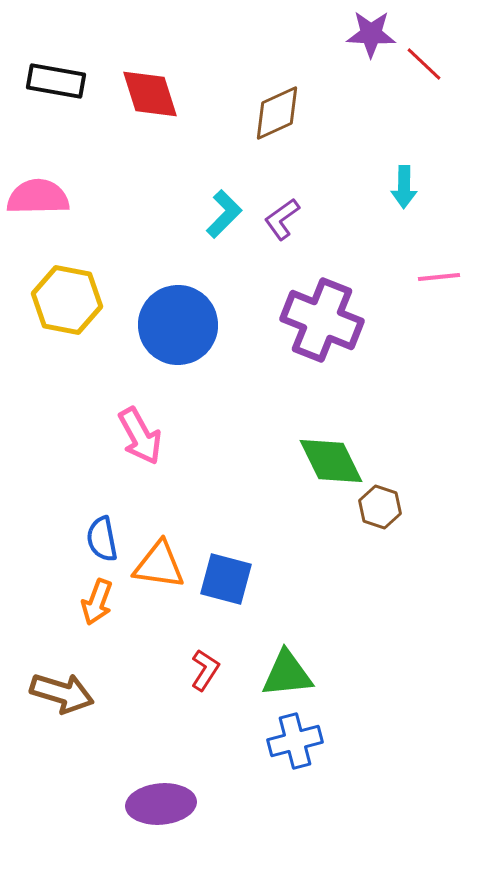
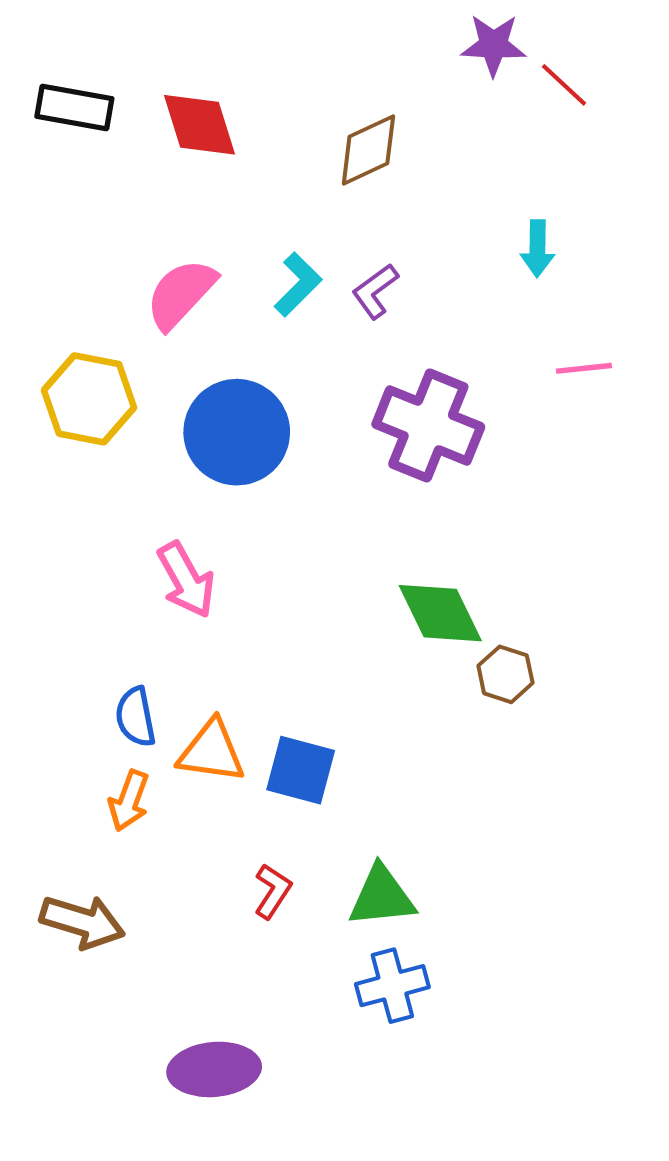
pink semicircle: (38, 197) -> (181, 294), moved, turned -46

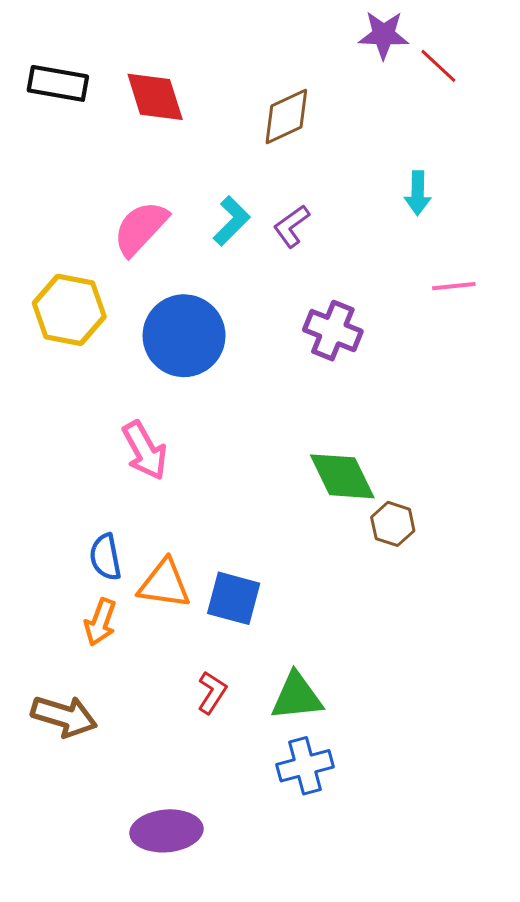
purple cross: (428, 425) -> (333, 331), size x0.7

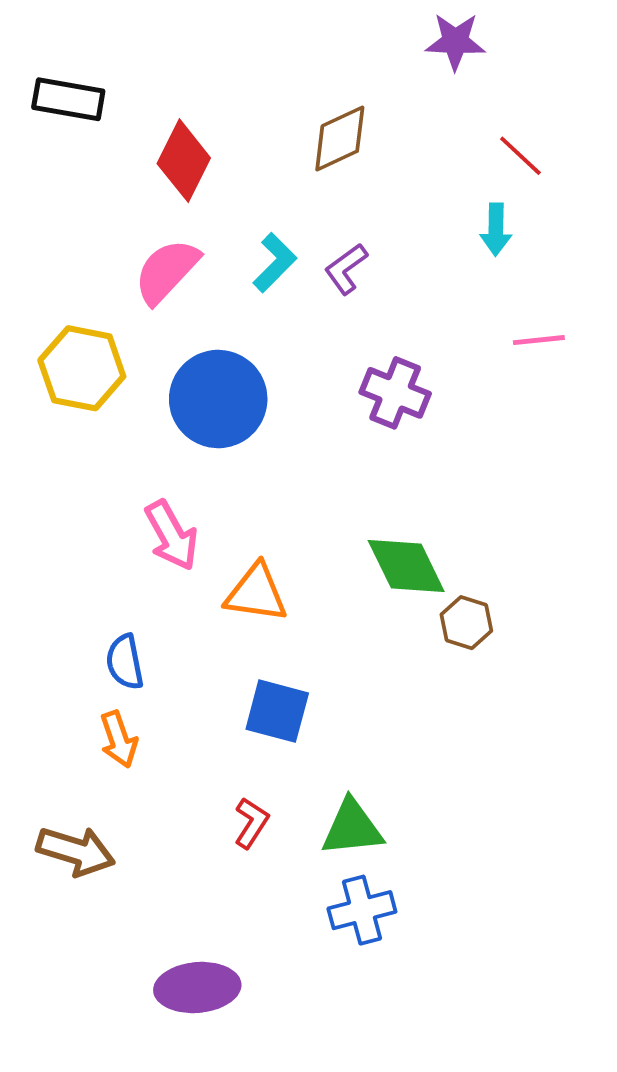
red line: (438, 66) -> (520, 156), moved
red diamond: (155, 97) -> (184, 161), moved, turned 44
orange triangle: (164, 584) -> (256, 593), moved
orange arrow: (100, 622) -> (119, 739), turned -39

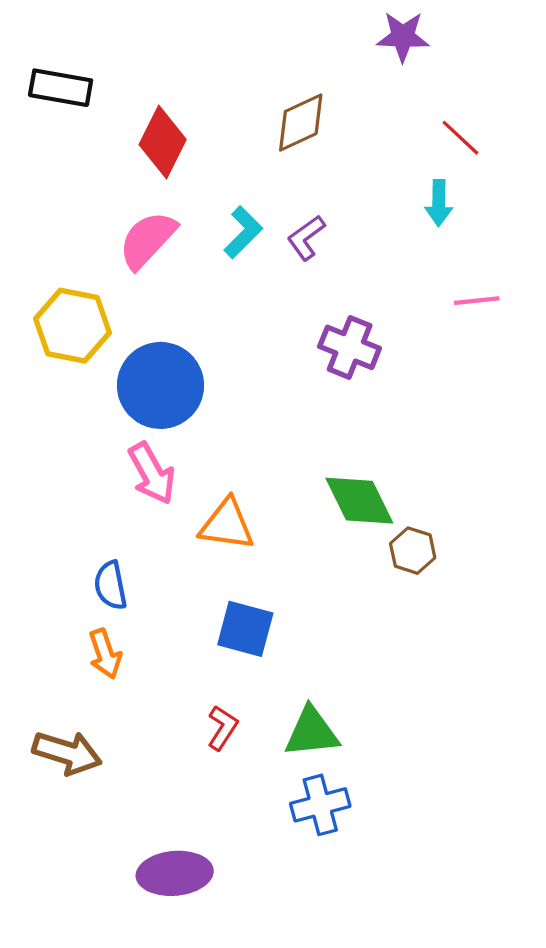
blue circle: (218, 399) -> (161, 385), moved

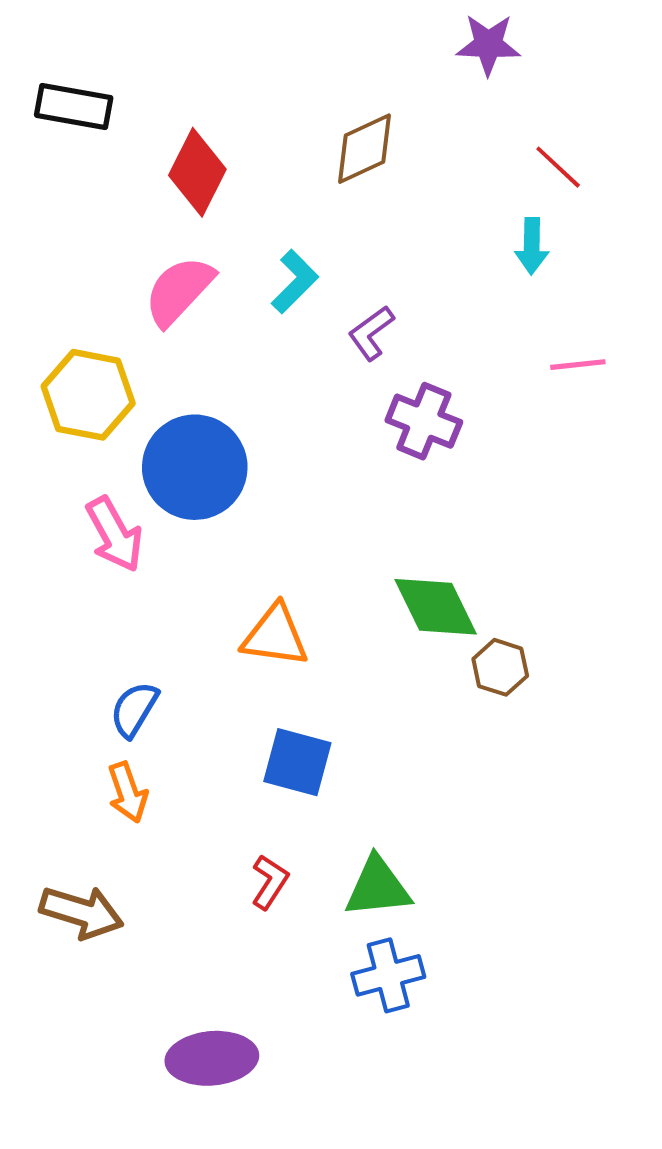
purple L-shape: (306, 238) -> (371, 333), moved
pink arrow: (152, 473) -> (114, 534), moved
blue semicircle: (111, 585) -> (134, 709), turned 42

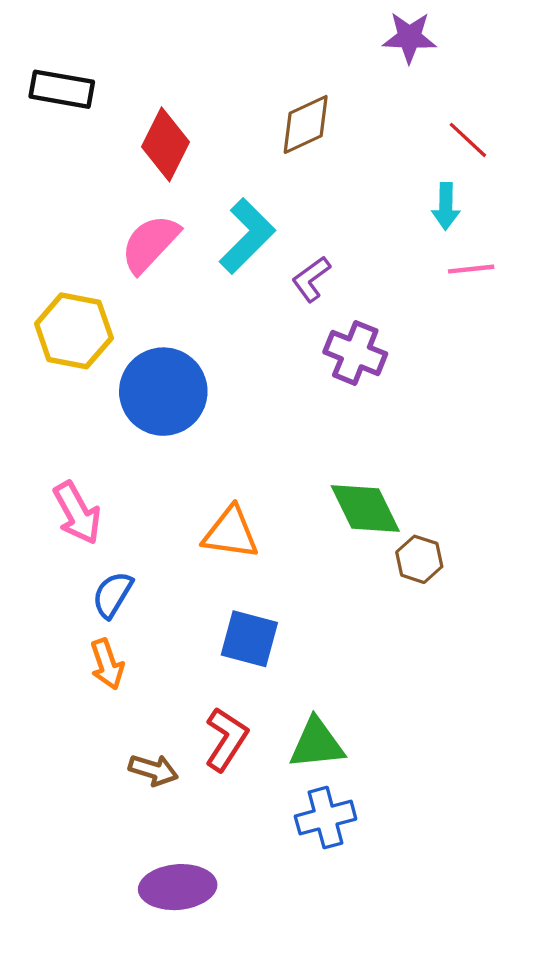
cyan L-shape: (295, 282) -> (247, 236), size x1.4
pink line: (578, 365) -> (471, 269), moved
pink arrow: (114, 534) -> (77, 513), moved
red L-shape: (270, 882) -> (226, 739), size x1.4
brown arrow: (82, 912) -> (153, 770), moved, size x0.7

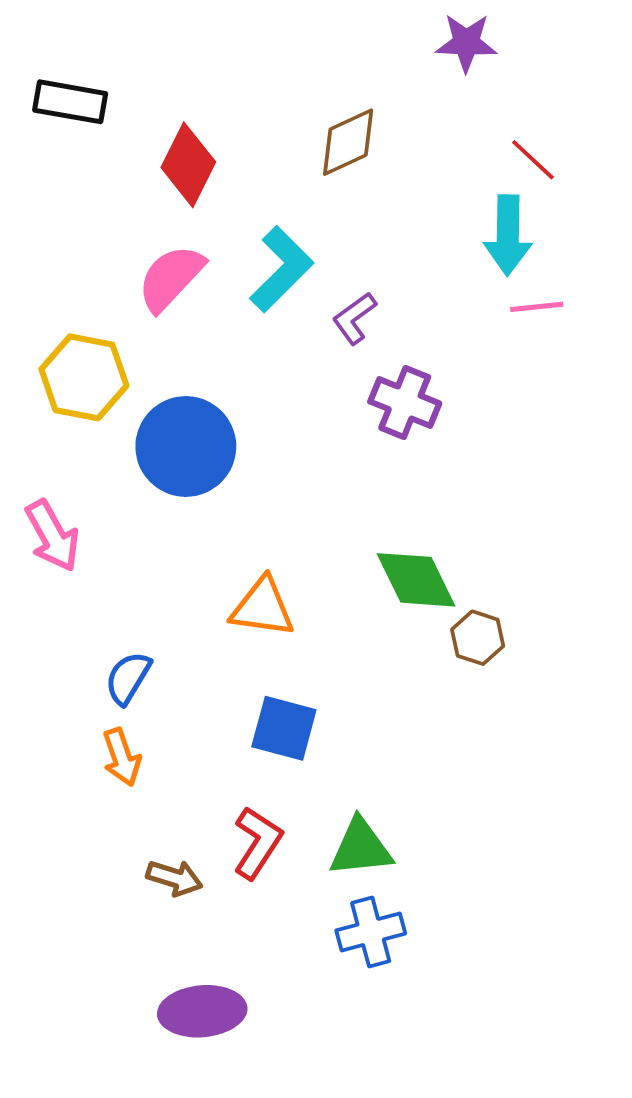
cyan arrow: (446, 206) -> (508, 235), size x1.5
pink arrow: (77, 513) -> (52, 536), moved

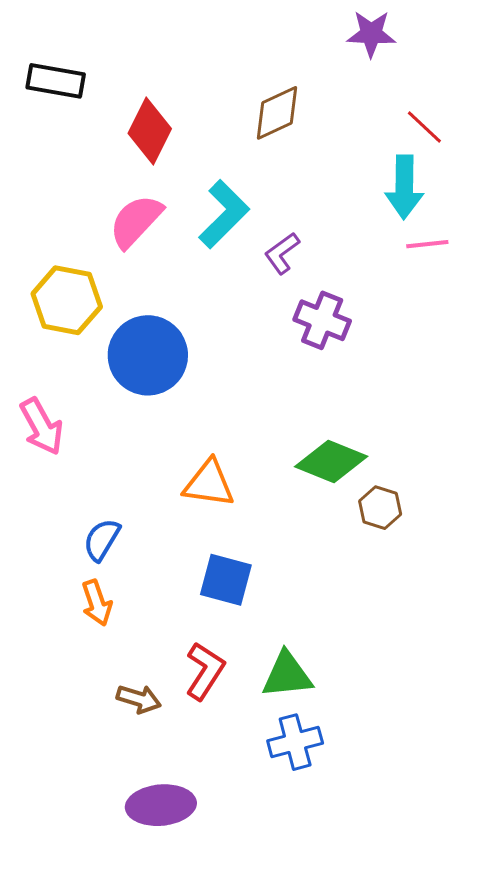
green diamond: (416, 580) -> (331, 462), turned -42

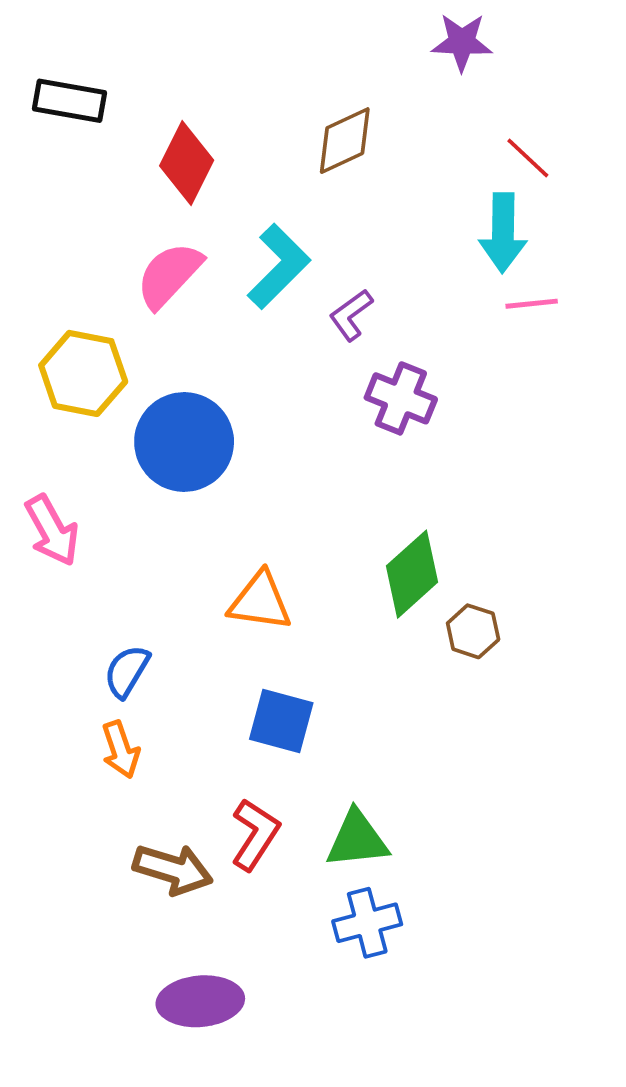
green diamond: (331, 462) -> (412, 574), turned -64
brown arrow: (139, 699) -> (173, 869), size x1.4

